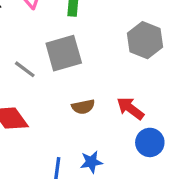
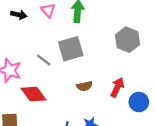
red arrow: (130, 108) -> (117, 87), turned 78
blue circle: (150, 142) -> (139, 102), moved

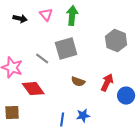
brown semicircle: (84, 86) -> (78, 82), turned 32

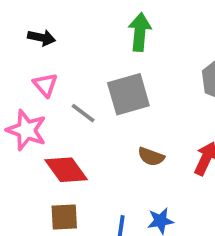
pink triangle: (46, 15) -> (45, 85), moved
brown square: (12, 113) -> (64, 217), moved

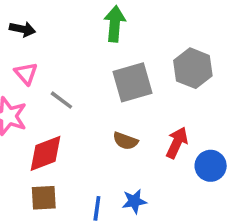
gray square: (128, 94) -> (132, 82), moved
red diamond: (66, 170) -> (46, 153), turned -75

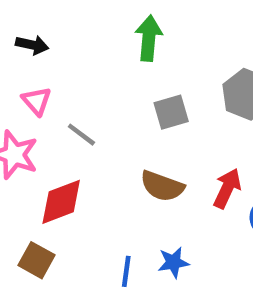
gray square: (132, 82) -> (171, 112), size x0.7
brown semicircle: (125, 141) -> (162, 186), size x1.4
brown square: (44, 198) -> (37, 260), moved, turned 32

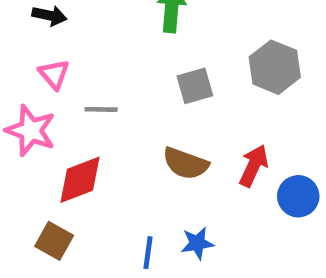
gray line: (81, 135) -> (101, 109), turned -36

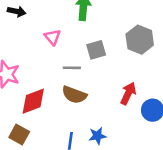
pink triangle: (54, 74) -> (53, 37), moved
gray line: (101, 109) -> (72, 68), moved
brown semicircle: (186, 163) -> (74, 95), moved

